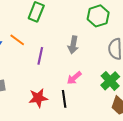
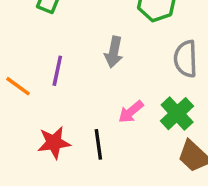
orange line: (17, 40) -> (18, 86), moved
pink arrow: (74, 78) -> (131, 112), moved

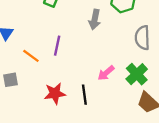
gray arrow: (114, 52) -> (95, 20), moved

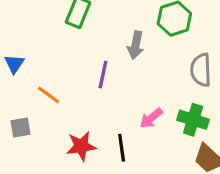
purple line: (57, 46) -> (103, 75), moved
green cross: (137, 74) -> (193, 120), turned -30

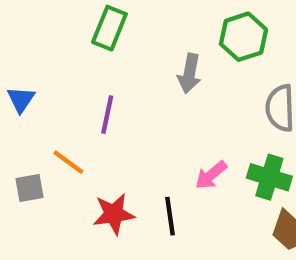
purple line: (103, 75) -> (107, 115), moved
orange line: (49, 95) -> (68, 162), moved

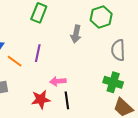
orange line: (68, 162) -> (15, 61), moved
pink arrow: (211, 175) -> (58, 81), moved, turned 35

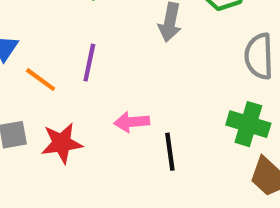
red star: (41, 99) -> (62, 143), moved
black line: (67, 100) -> (170, 152), moved

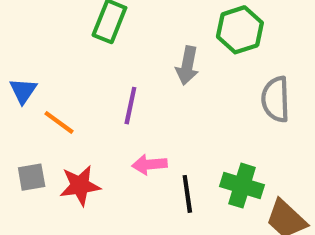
purple line: (89, 63) -> (130, 106), moved
green cross: (248, 124) -> (242, 186), moved

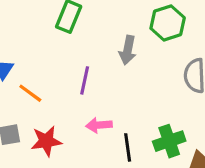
green cross: (242, 186) -> (169, 141), turned -36

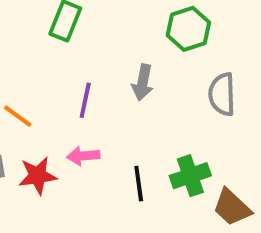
gray arrow: (128, 50) -> (143, 82), moved
pink arrow: (99, 125) -> (83, 156), moved

